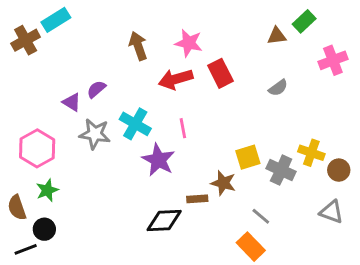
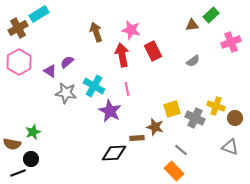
red arrow: (176, 79) -> (122, 55), turned 95
pink hexagon: (37, 148) -> (19, 62), moved
brown semicircle: (17, 208) -> (12, 144), turned -60

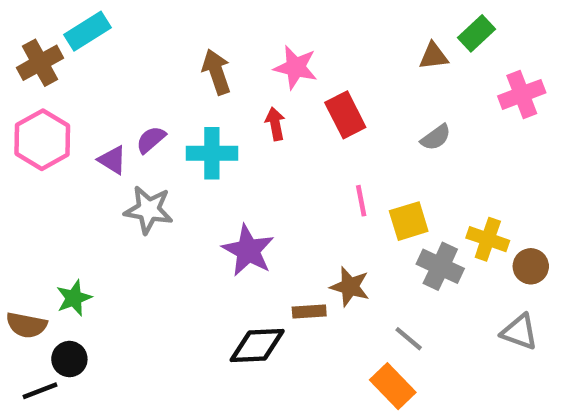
red arrow: (122, 55) -> (275, 124), size x0.6
cyan cross: (94, 86) -> (212, 153), moved, turned -30
pink line: (127, 89) -> (361, 201), moved
yellow square: (172, 109) -> (409, 221), moved

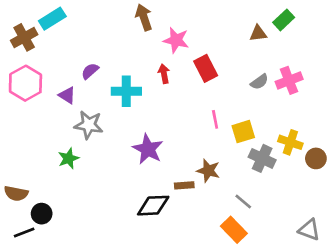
brown arrow: (216, 72) -> (144, 17), moved
pink cross: (522, 94) -> (289, 80), moved
purple semicircle: (151, 140) -> (90, 71), moved
green star: (74, 298) -> (68, 158), moved
gray triangle: (519, 332) -> (309, 230), moved

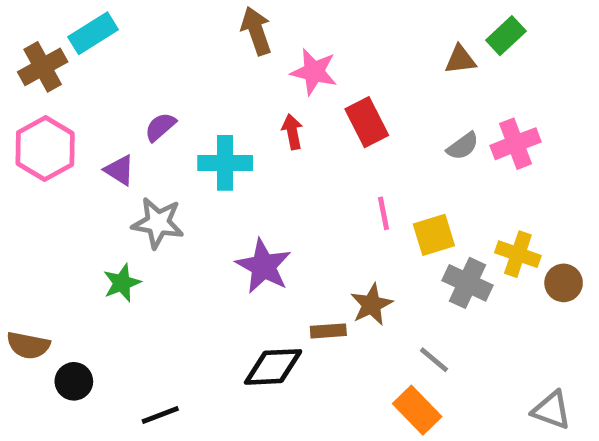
brown star: (208, 171) -> (372, 305), turned 30
black line: (24, 232) -> (160, 415), moved

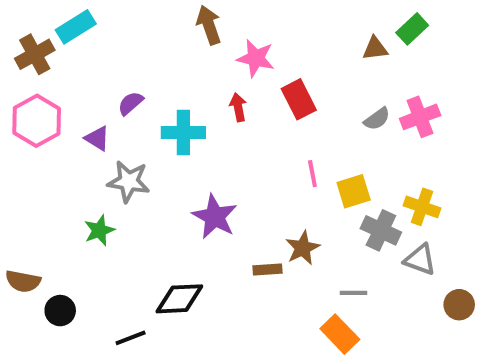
brown circle: (564, 283) -> (459, 305), moved
gray line: (434, 360) -> (354, 293), turned -40
black diamond: (273, 367) -> (179, 299), moved
gray triangle: (552, 410) -> (420, 260), moved

